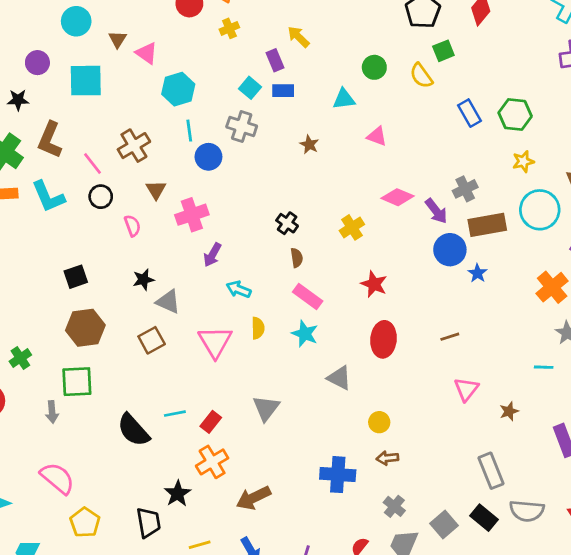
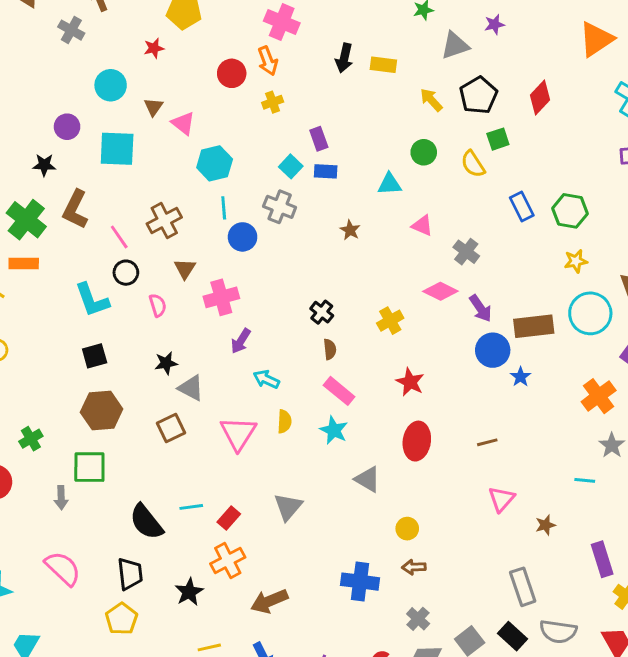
yellow arrow: (298, 37) -> (431, 100), moved
gray cross: (465, 189) -> (466, 252), moved, turned -30
cyan L-shape: (48, 197) -> (92, 300), moved
yellow pentagon: (85, 522) -> (121, 619), moved
black trapezoid: (148, 523) -> (130, 574), moved

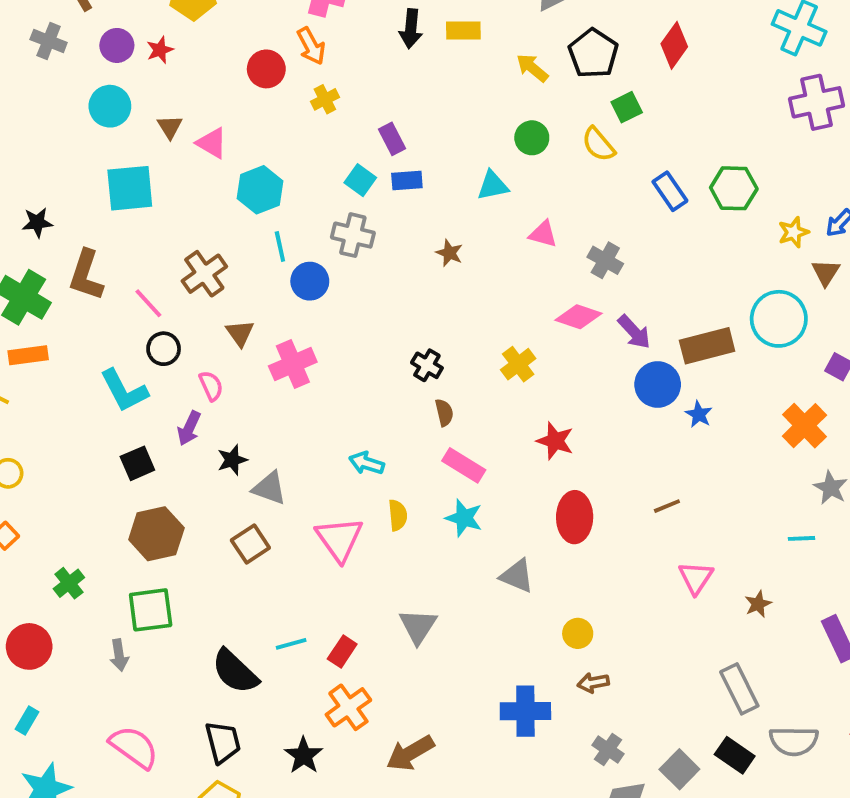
purple circle: (67, 127) -> (117, 45), moved
yellow star: (576, 261) -> (793, 232), moved
purple arrow: (241, 341) -> (189, 428), moved

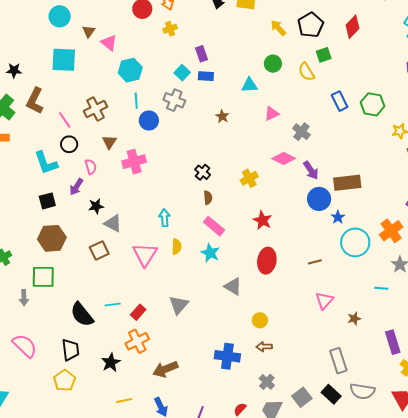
pink triangle: (543, 234) -> (272, 114), turned -49
cyan circle: (779, 319) -> (355, 242), moved
cyan arrow: (367, 463) -> (164, 218), turned 60

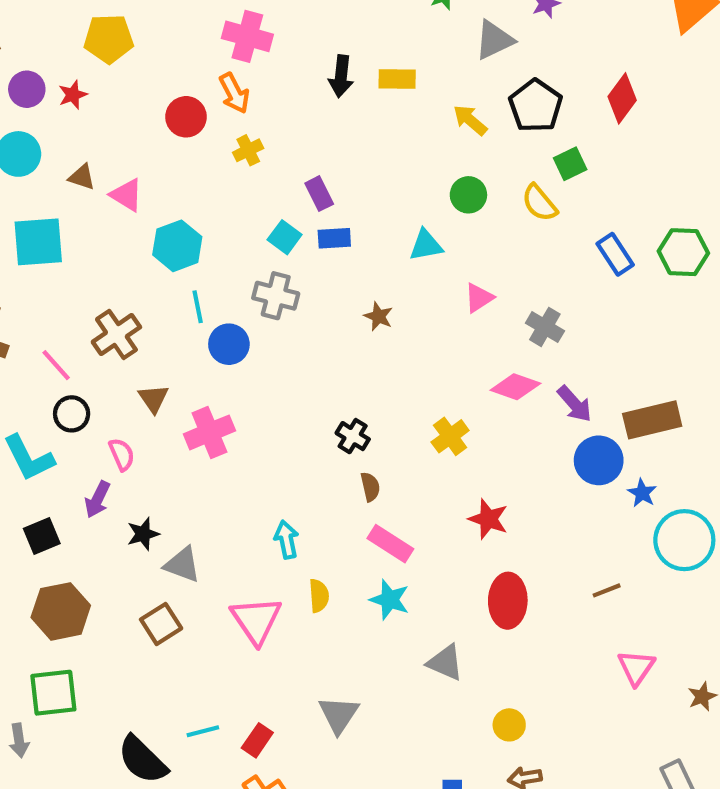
brown triangle: (89, 31) -> (82, 177), turned -40

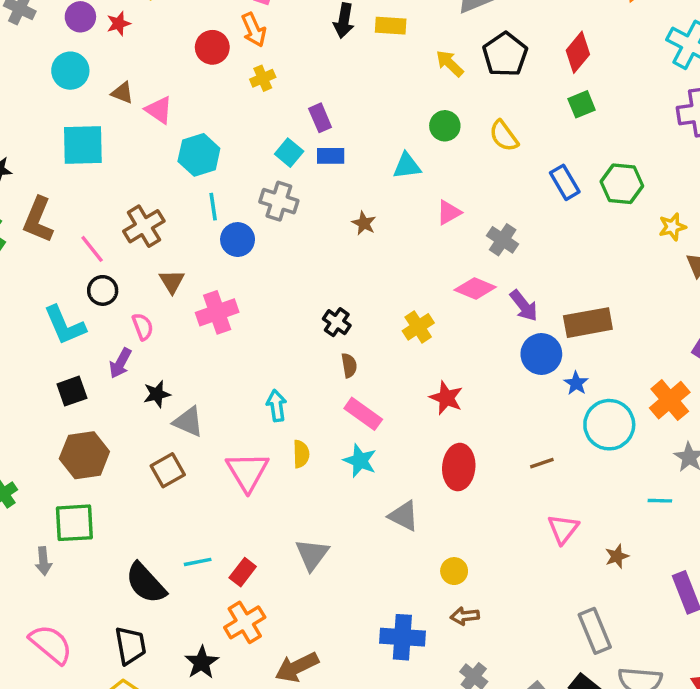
green square: (570, 164) -> (582, 104), moved

